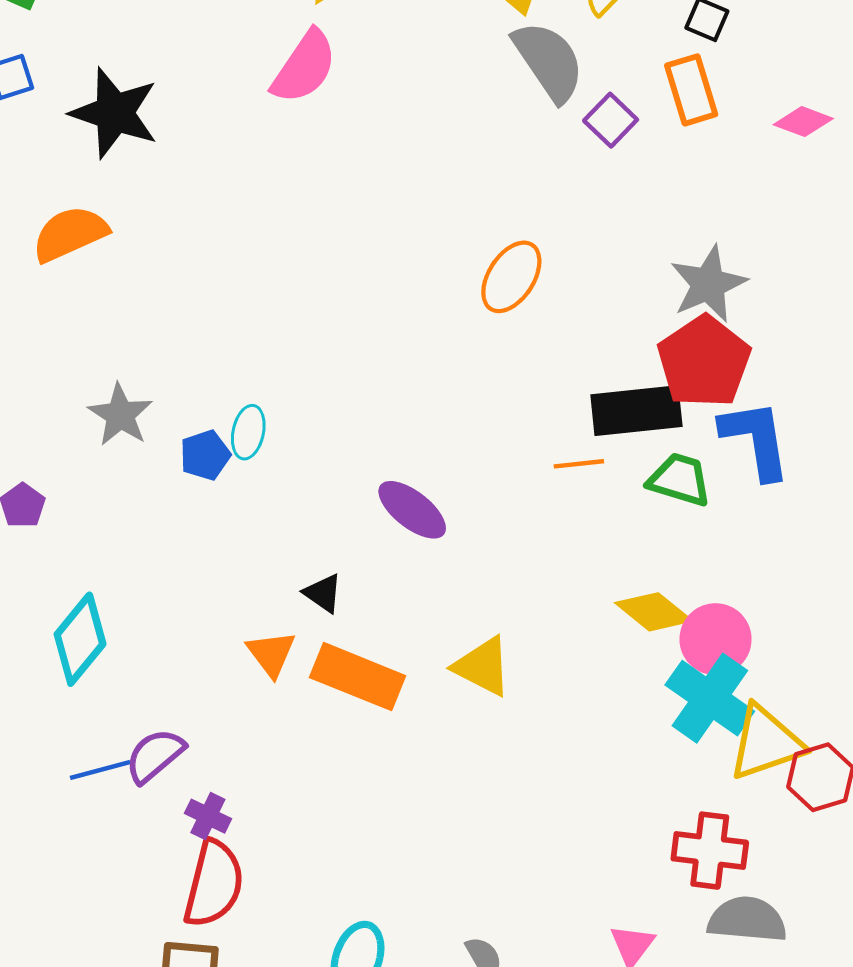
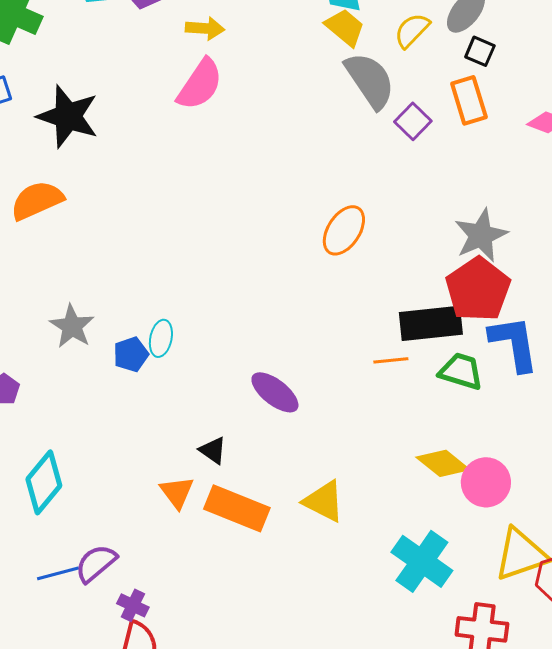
cyan cross: (710, 698) -> (422, 561), moved

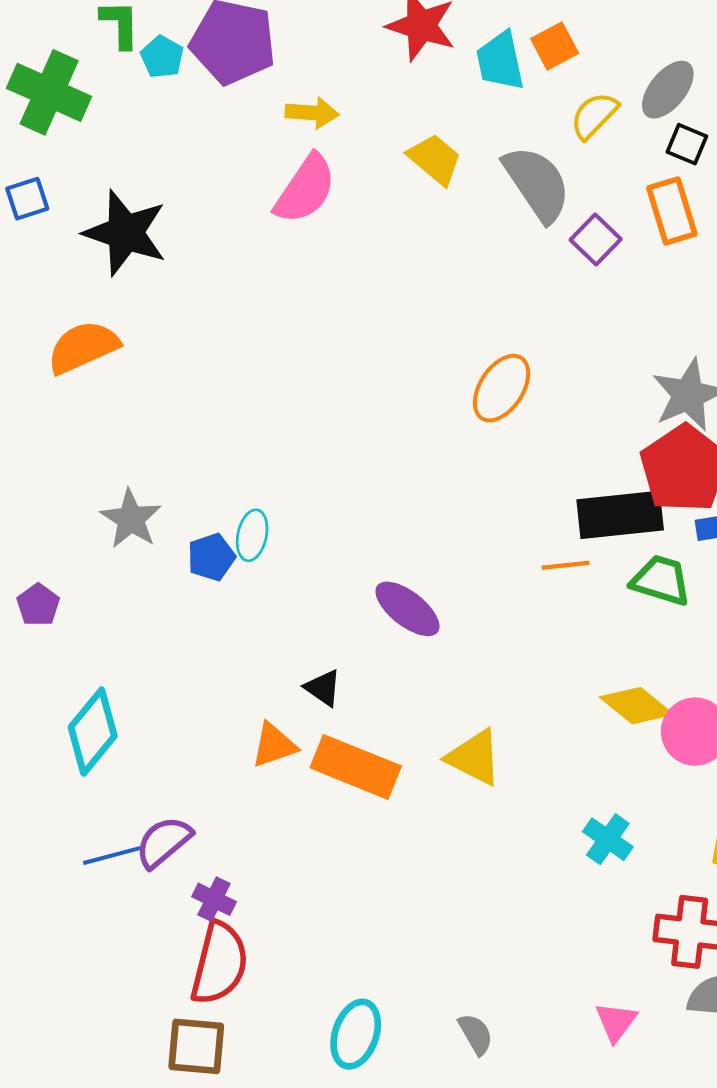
yellow trapezoid: (345, 27) -> (435, 159), moved
orange triangle: (177, 492) -> (274, 745), turned 48
cyan cross: (422, 561) -> (608, 839), size x0.6

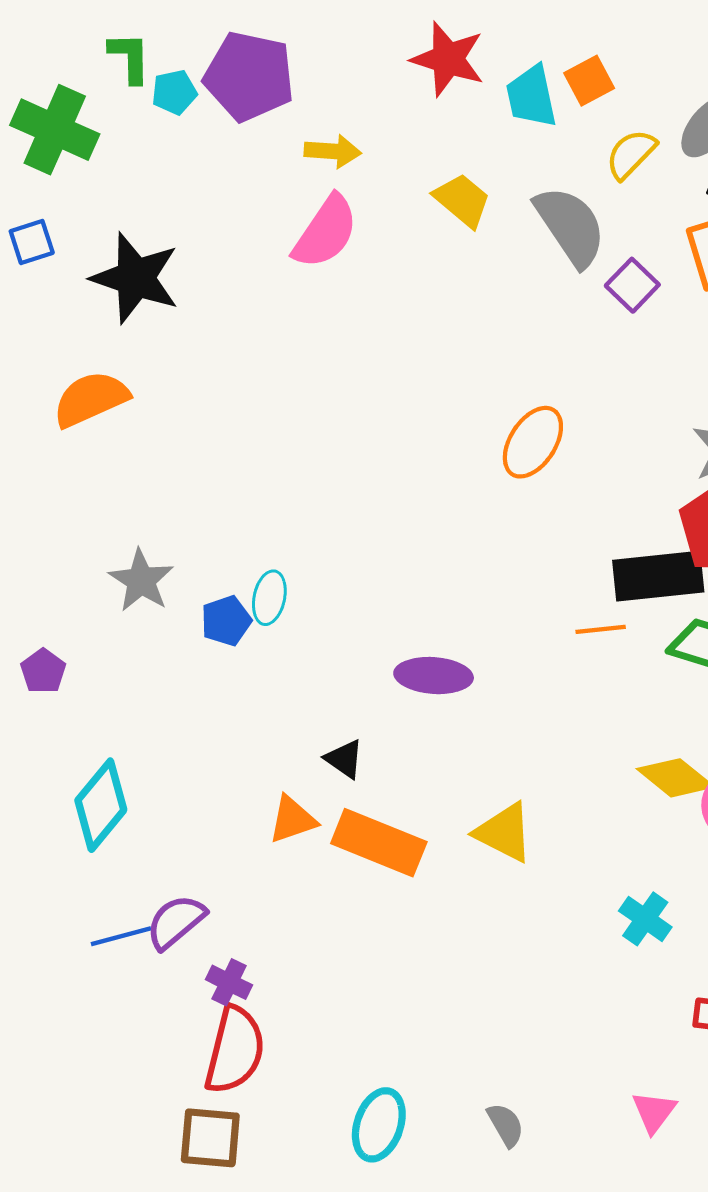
cyan pentagon: (162, 57) -> (174, 92), turned 30
purple ellipse: (407, 609) -> (434, 676), turned -34

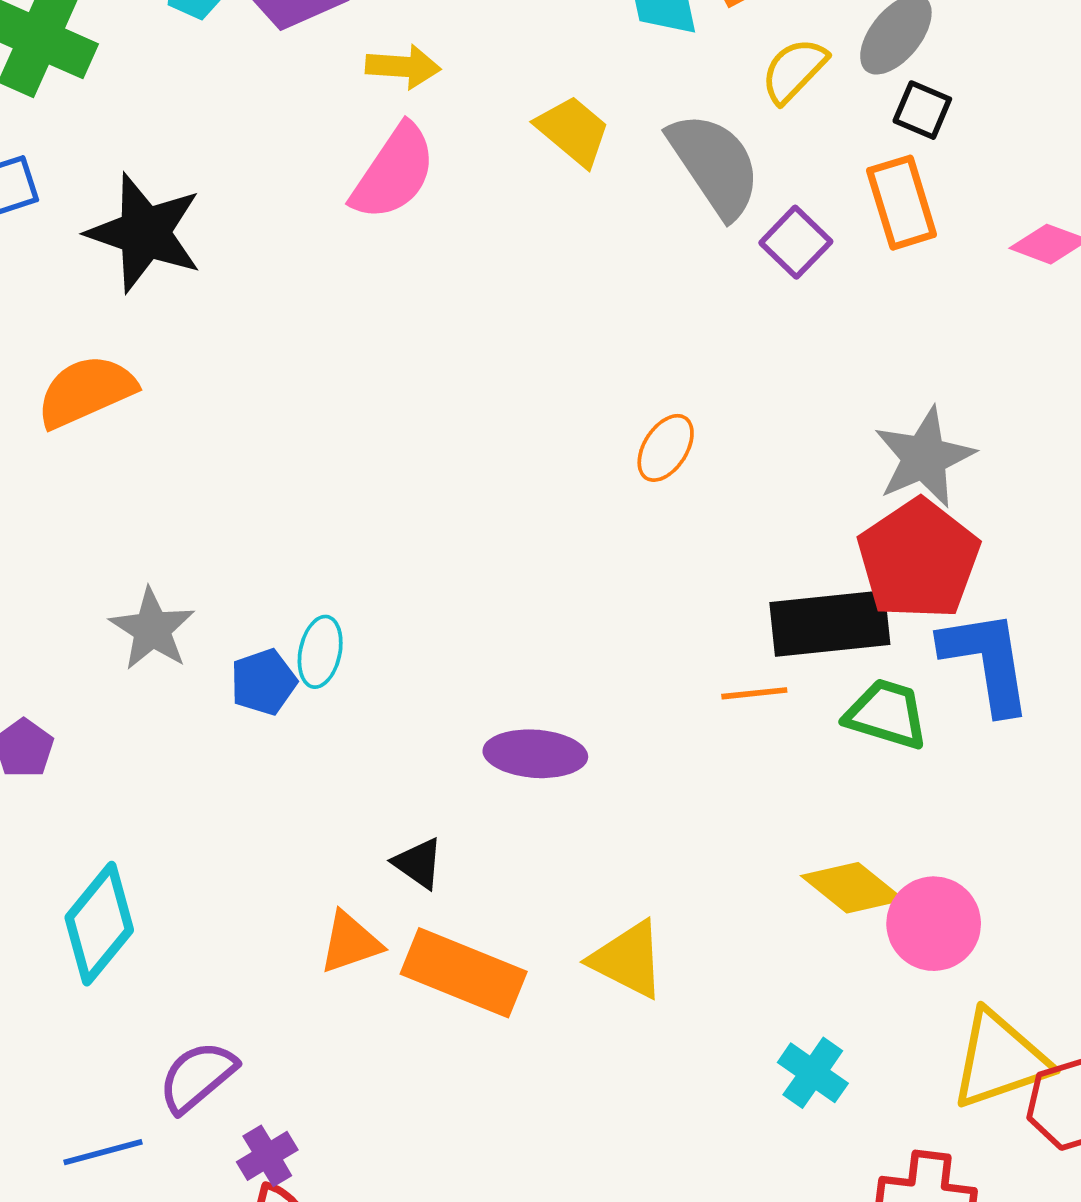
orange ellipse: (533, 442) -> (666, 448), size x0.7
blue line: (121, 936) -> (103, 1152), moved
purple cross: (229, 982) -> (267, 1156), turned 33

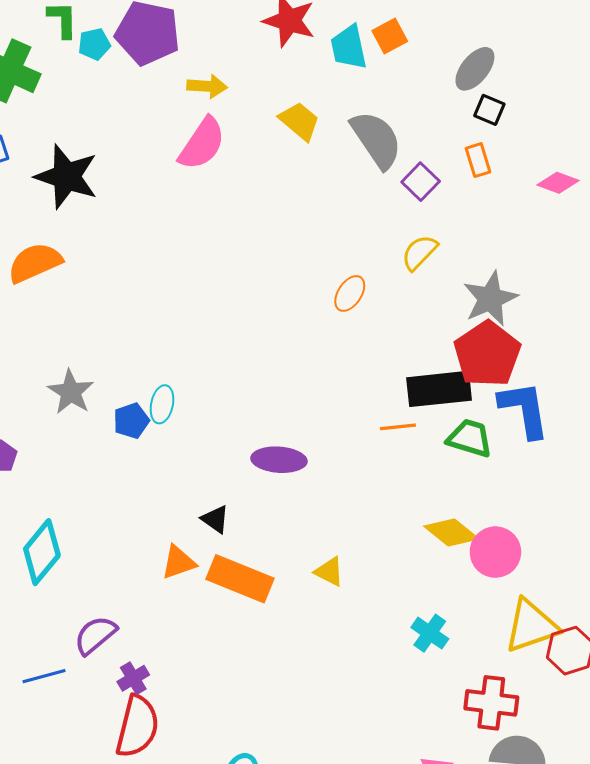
yellow semicircle: (794, 70) -> (420, 252), moved
orange rectangle: (902, 203) -> (478, 160), size x0.7
yellow triangle: (628, 960) -> (329, 572), size x0.7

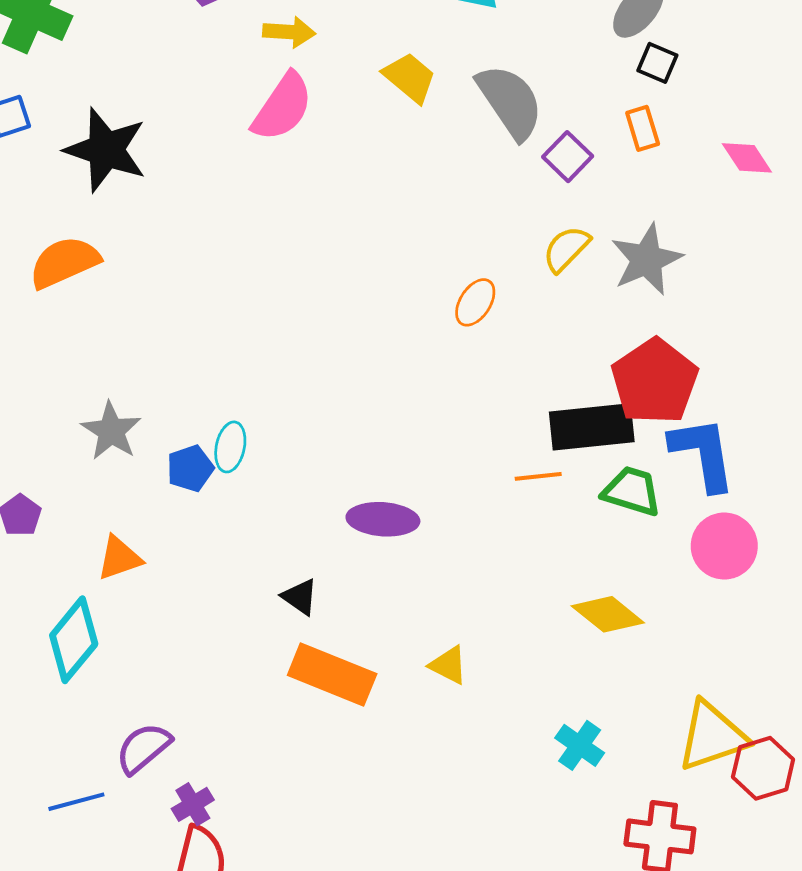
pink diamond: (558, 183) -> (747, 158), turned 36
gray star: (490, 299) -> (647, 260), moved
pink circle: (495, 552) -> (724, 546), moved
orange triangle: (178, 562) -> (119, 558), moved

